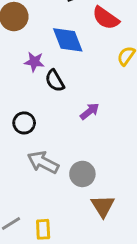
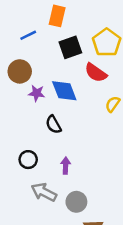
purple star: (34, 62) -> (37, 93), moved
purple arrow: (90, 111) -> (66, 166), moved, turned -49

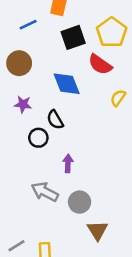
purple star: (37, 93) -> (23, 104), moved
black circle: (28, 160) -> (38, 138), moved

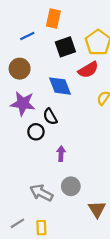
red semicircle: (100, 64) -> (88, 70), turned -66
purple star: (23, 104) -> (23, 103), size x1.6
gray arrow: (45, 192) -> (41, 193), moved
brown triangle: (98, 230) -> (97, 209), moved

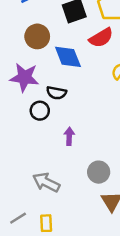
brown circle: (20, 69) -> (37, 36), moved
black semicircle: (50, 117) -> (56, 93), turned -49
gray circle: (71, 186) -> (99, 172), moved

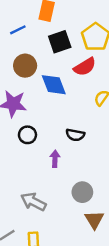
black semicircle: (56, 93) -> (75, 135), moved

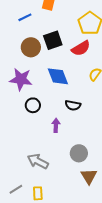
black square: (60, 42) -> (53, 40), moved
blue diamond: (54, 85) -> (58, 76), moved

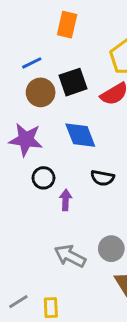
blue line: (25, 17) -> (32, 63), moved
purple arrow: (56, 125) -> (66, 200), moved
gray arrow: (38, 161) -> (70, 256), moved

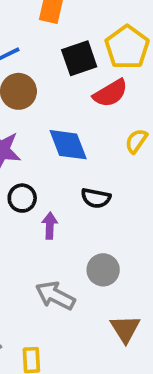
black square: (73, 82) -> (79, 58), moved
gray circle: (111, 249) -> (103, 270), moved

